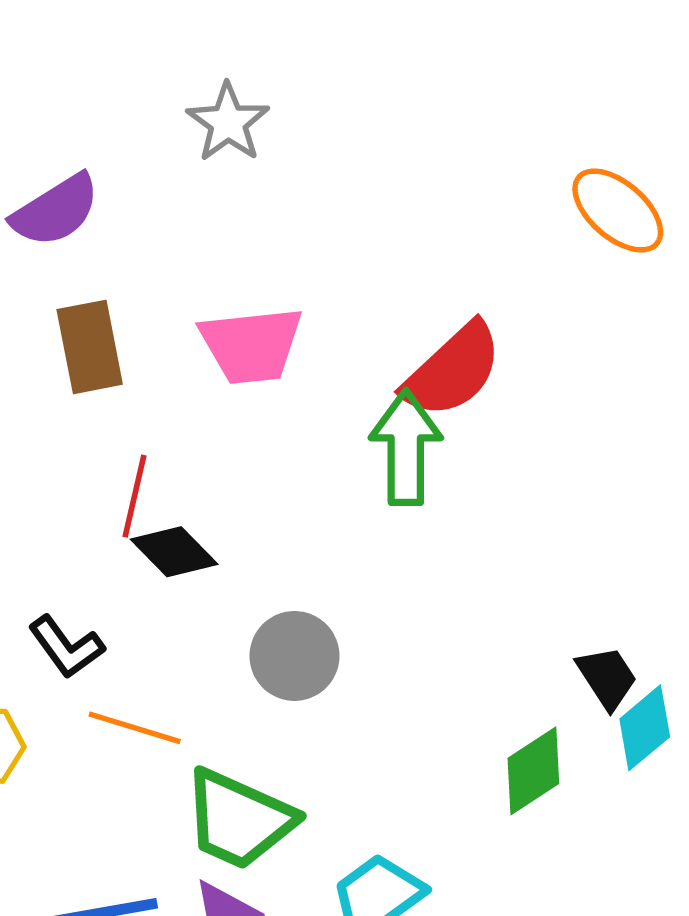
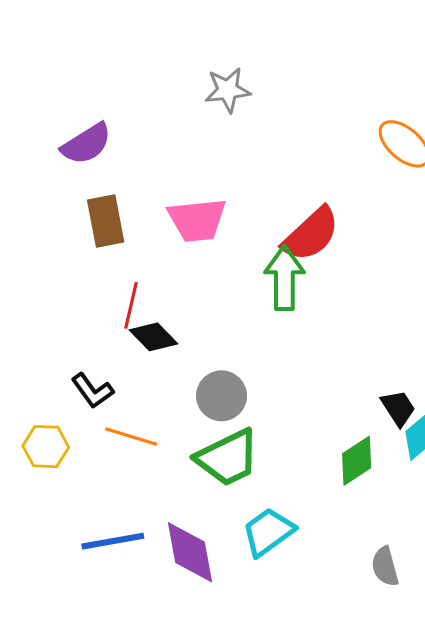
gray star: (228, 122) -> (228, 90), moved, turned 30
green trapezoid: (239, 819) -> (228, 458), moved, turned -50

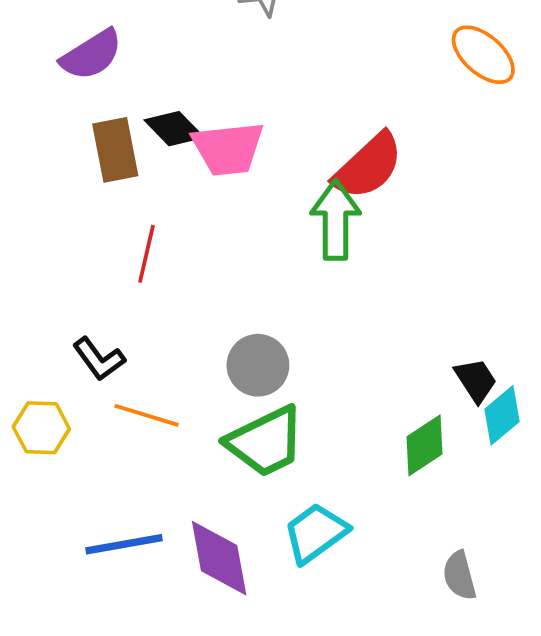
black diamond: (153, 337) -> (174, 129), moved

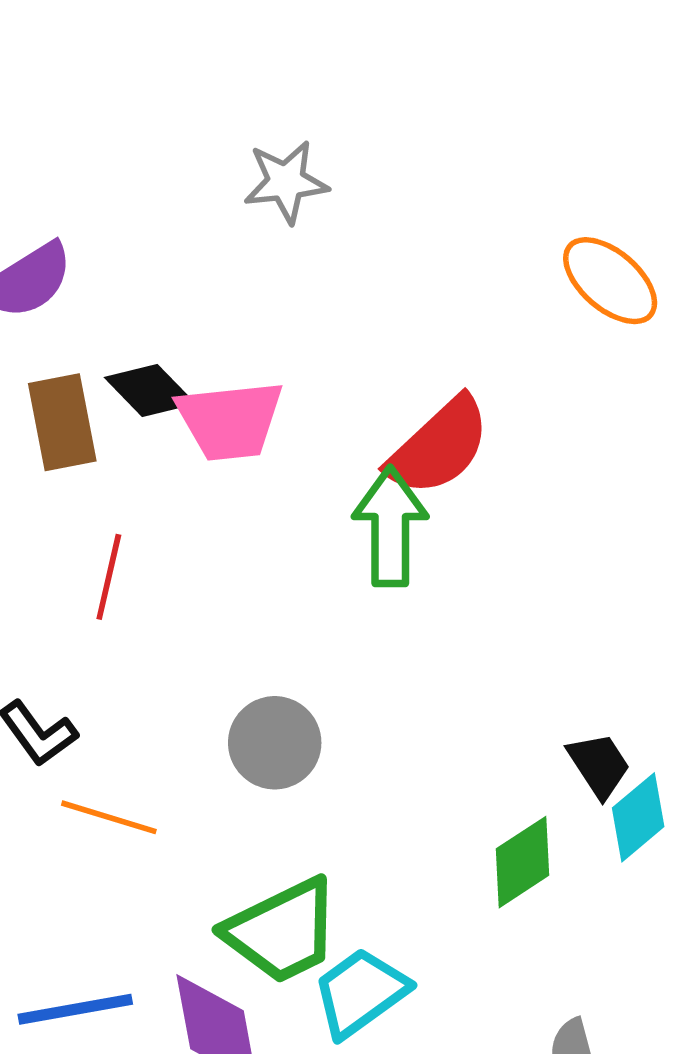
green trapezoid: (265, 442) -> (282, 931), moved

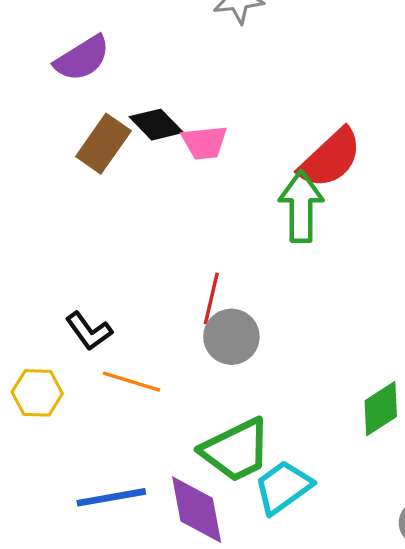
pink trapezoid: (230, 420) -> (204, 143), size x0.7
brown rectangle: (62, 422) -> (103, 144), turned 46
red line: (109, 577) -> (211, 299), moved

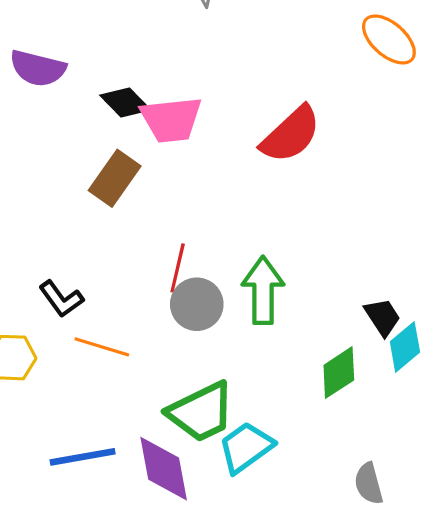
purple semicircle: (82, 58) -> (38, 68), moved, turned 46
pink trapezoid: (204, 143) -> (171, 120), size x1.4
brown rectangle: (103, 144) -> (115, 178), moved
green arrow: (301, 206) -> (263, 290), moved

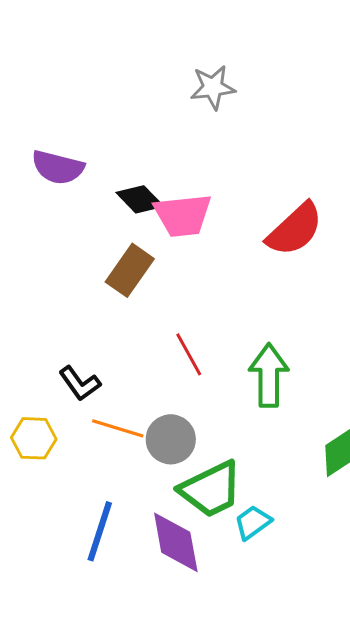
red line: (178, 268) -> (189, 354), turned -42
gray circle: (197, 304) -> (171, 439), moved
cyan trapezoid: (246, 447) -> (253, 522), size x0.7
blue line: (83, 457) -> (100, 531), turned -62

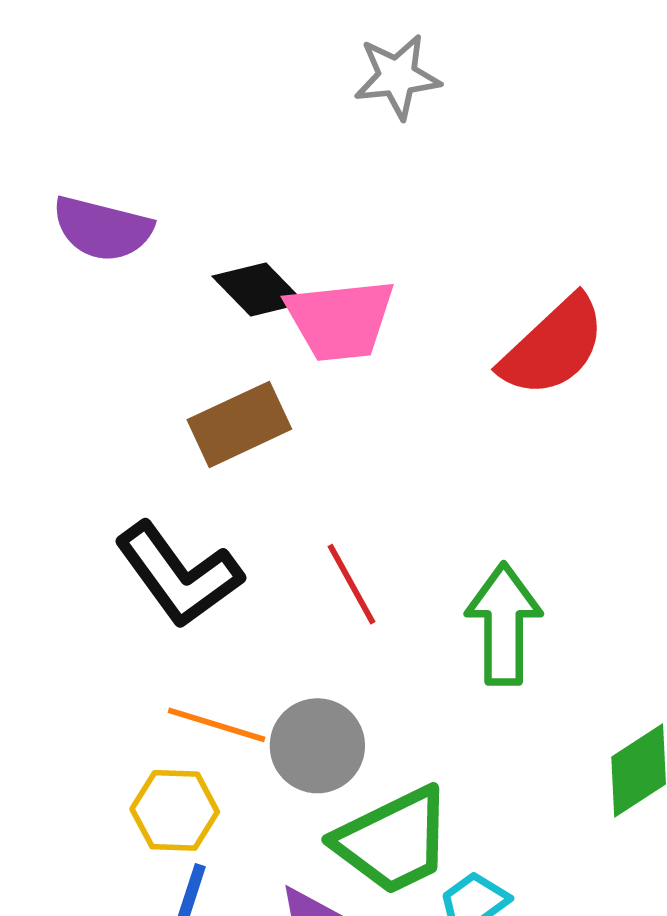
brown rectangle: (130, 270) -> (239, 424), turned 30
black L-shape: (80, 383) -> (179, 575), moved, size x1.6
yellow hexagon: (34, 438) -> (175, 810), moved

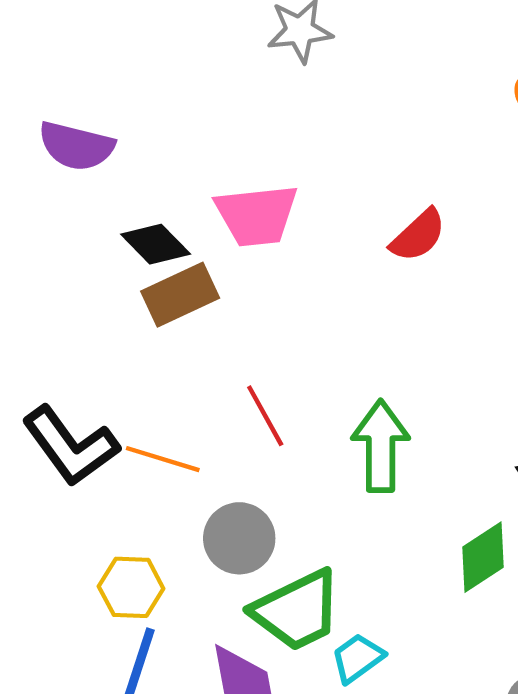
black diamond: (258, 289) -> (156, 244), moved
red semicircle: (553, 347) -> (418, 235), size x0.7
black L-shape: (179, 575) -> (70, 446), moved
orange line: (217, 725) -> (163, 459), moved

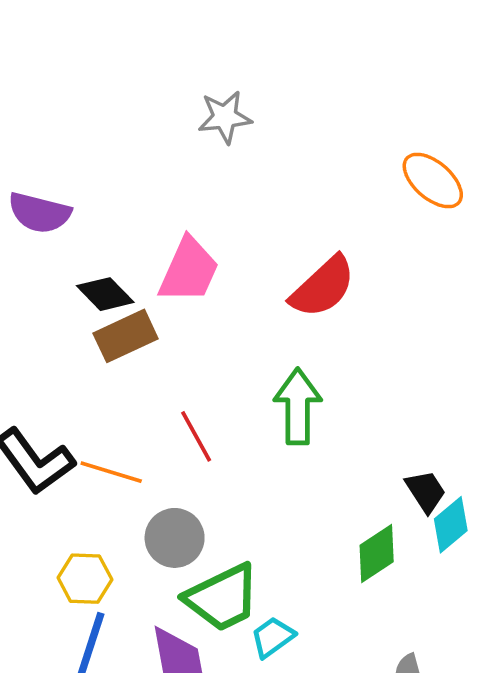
pink trapezoid: (257, 215) -> (189, 270), turned -60
red semicircle: (418, 235) -> (323, 287), size x1.4
green arrow: (381, 446) -> (298, 406), moved

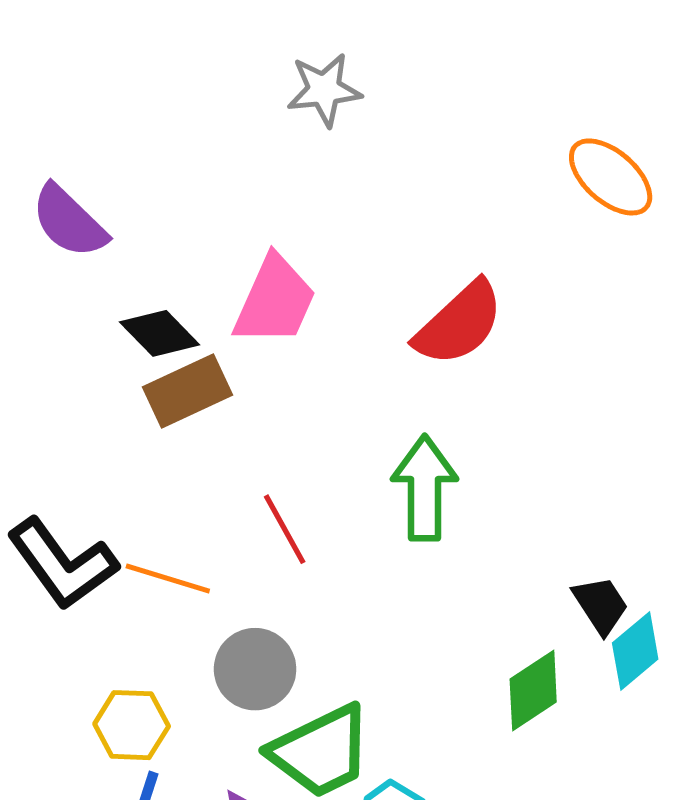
purple semicircle: (39, 213) -> (69, 221), turned 30

